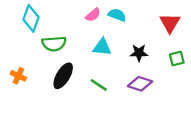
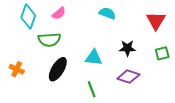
pink semicircle: (93, 15) -> (59, 13), moved
cyan triangle: (102, 47) -> (94, 58), moved
green line: (99, 85) -> (92, 89), moved, turned 35

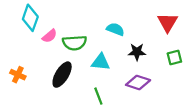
pink semicircle: (59, 13) -> (50, 36), moved
cyan semicircle: (107, 13) -> (115, 29), moved
green semicircle: (49, 40) -> (75, 43), moved

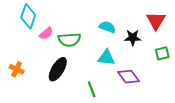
black star: (137, 52) -> (133, 38), moved
cyan triangle: (101, 62) -> (106, 58), moved
purple diamond: (138, 83) -> (128, 77), turned 35

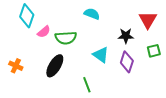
cyan semicircle: (107, 27) -> (92, 14), moved
cyan triangle: (106, 58) -> (101, 55), turned 30
purple diamond: (128, 77) -> (127, 62), moved, turned 55

